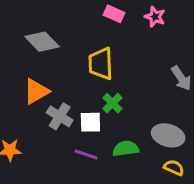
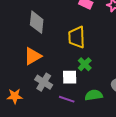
gray diamond: (42, 42) -> (37, 22), turned 50
gray cross: (60, 116) -> (44, 82), moved

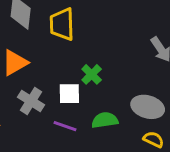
yellow trapezoid: (77, 37) -> (62, 24), moved

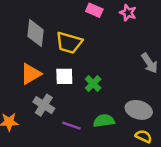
yellow trapezoid: (62, 24) -> (69, 43), turned -72
white square: (69, 94) -> (64, 76), moved

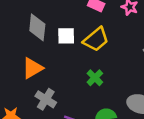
yellow trapezoid: (69, 43) -> (96, 39), moved, turned -56
white square: (64, 76) -> (66, 36), moved

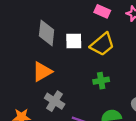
green cross: (95, 78) -> (101, 81), turned 35

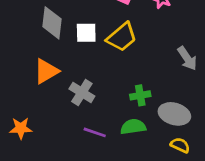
green cross: (101, 81) -> (140, 95), moved
gray cross: (55, 101) -> (82, 93), moved

